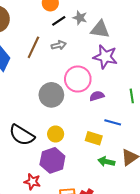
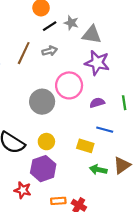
purple semicircle: (97, 96) -> (97, 103), moved

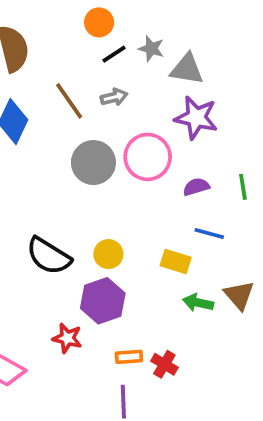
brown line: (24, 53) -> (69, 101), turned -60
gray circle: (42, 102) -> (93, 163), moved
brown triangle: (122, 165) -> (239, 295), turned -36

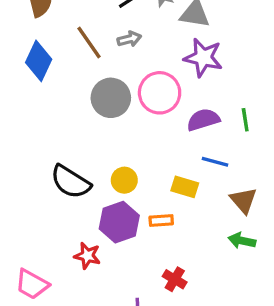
purple semicircle: (196, 187) -> (203, 120), size x1.4
brown triangle: (239, 295) -> (244, 200), moved
green arrow: (198, 303) -> (242, 241), moved
orange rectangle: (129, 357) -> (161, 220), moved

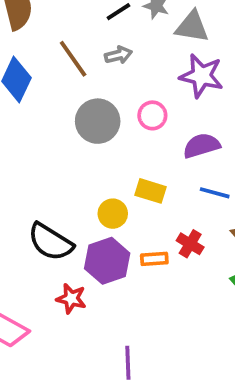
pink circle: (160, 93) -> (152, 115), size x0.6
black semicircle: (71, 182) -> (50, 242), moved
yellow rectangle: (185, 187) -> (150, 191), moved
red cross: (175, 279) -> (190, 244), moved

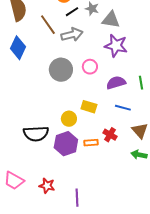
gray arrow: (118, 55) -> (72, 35), size x1.5
brown line: (73, 59) -> (48, 25), moved
black semicircle: (50, 242) -> (36, 134), turned -35
red star: (71, 299) -> (47, 186), moved

